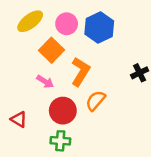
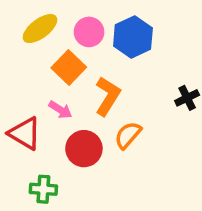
red triangle: (19, 119) -> (25, 133), moved, size x1.5
green cross: (60, 141) -> (43, 189), moved

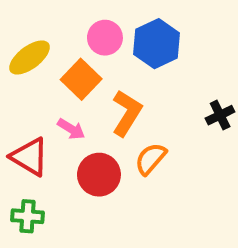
yellow ellipse: (40, 29) -> (30, 57), moved
green cross: (43, 189) -> (28, 216), moved

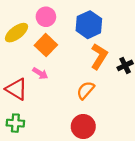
pink circle: (105, 38) -> (46, 17), moved
orange L-shape: (127, 113) -> (99, 56), moved
red circle: (99, 175) -> (83, 126), moved

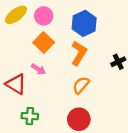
yellow ellipse: (17, 33) -> (16, 15), moved
orange L-shape: (99, 56) -> (79, 53), moved
green cross: (15, 123) -> (30, 116), moved

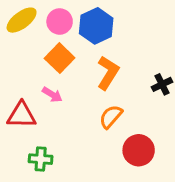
blue hexagon: (84, 23) -> (96, 26), moved
red triangle: (16, 84) -> (22, 115), turned -30
red circle: (79, 119) -> (139, 150), moved

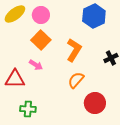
blue hexagon: (96, 26) -> (94, 16), moved

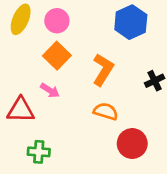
yellow ellipse: (15, 14) -> (21, 19), turned -30
orange semicircle: (76, 80) -> (106, 111), turned 66

